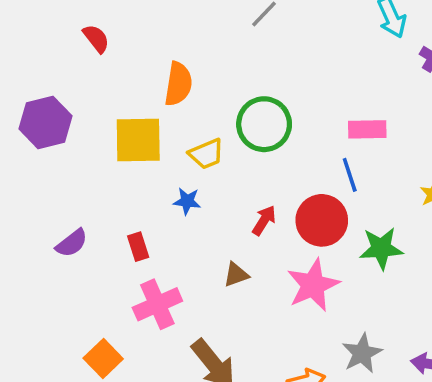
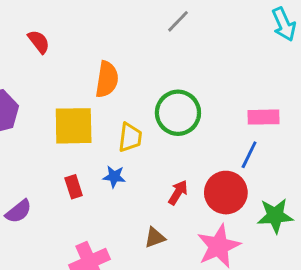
yellow trapezoid: (206, 154) -> (130, 137), turned -60
blue line: (350, 175) -> (249, 155), turned 44
red rectangle: (138, 247) -> (74, 187), moved

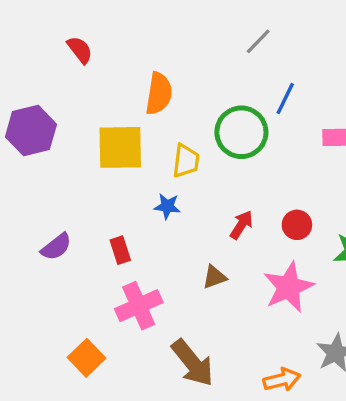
gray line: (178, 21) -> (258, 41), moved
blue line: (249, 155) -> (285, 99), moved
red rectangle: (74, 187) -> (120, 250), moved
red circle: (226, 193) -> (297, 225), size x0.6

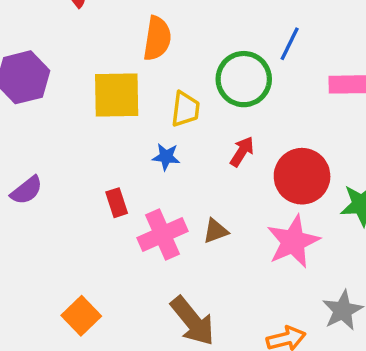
red arrow: (241, 225) -> (242, 151), moved
red circle: (297, 225) -> (302, 176), size x1.8
purple semicircle: (56, 247) -> (27, 190), moved
pink cross: (139, 306) -> (163, 234), moved

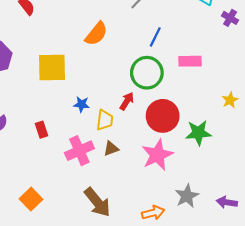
orange semicircle: (157, 38) -> (96, 34), moved, turned 30
green circle: (244, 79) -> (147, 73), moved
yellow trapezoid: (185, 109) -> (105, 120), moved
red rectangle: (117, 203) -> (42, 130), moved

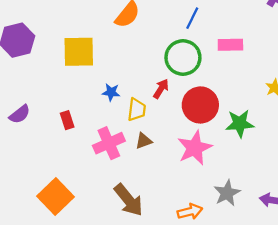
orange square: (31, 199) -> (56, 196), size x1.4

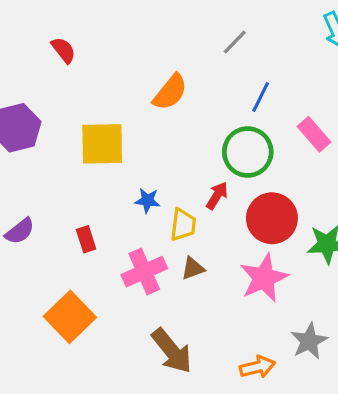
pink rectangle: (230, 45) -> (314, 134), turned 50
orange square: (56, 196) -> (70, 317), moved

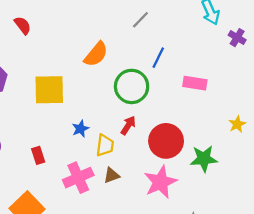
pink rectangle: (314, 134) -> (195, 83), turned -40
green circle: (248, 152) -> (132, 86), moved
blue star: (147, 200) -> (80, 129), turned -30

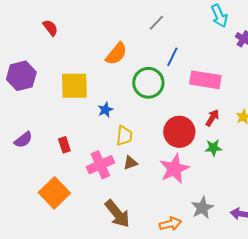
pink rectangle: (195, 83) -> (205, 80), size x1.4
red arrow: (128, 125) -> (212, 118), moved
blue star: (80, 129) -> (105, 110), moved
green star: (204, 159) -> (213, 148), size x0.7

